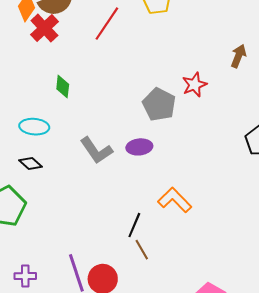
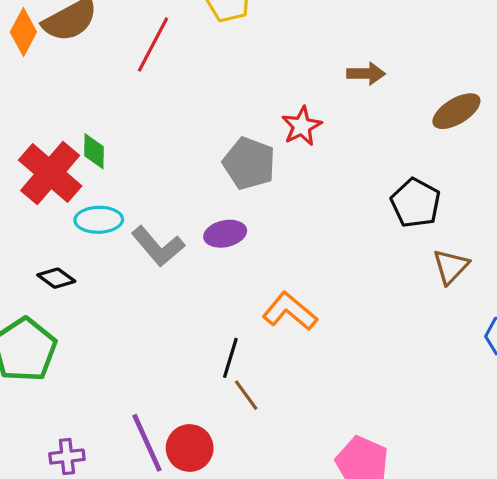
red cross: (44, 28) -> (50, 173), moved, size x1.4
brown arrow: (238, 56) -> (366, 74), turned 75
cyan ellipse: (34, 127) -> (99, 220), moved

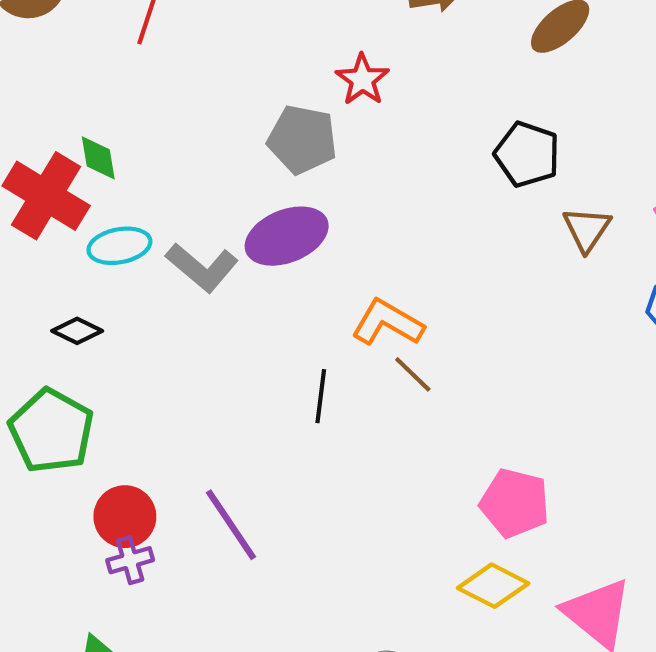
purple ellipse: (225, 234) -> (287, 236), size x1.5
brown line: (246, 395) -> (413, 374), moved
red circle: (190, 448) -> (125, 517), moved

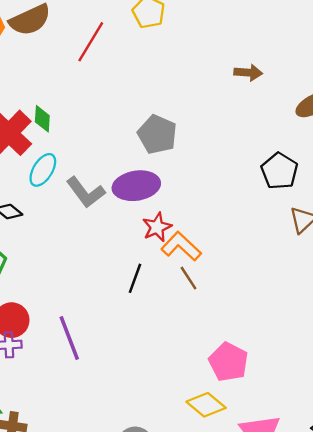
red star: (362, 80) -> (157, 227), moved
cyan ellipse: (119, 246) -> (43, 170), turned -60

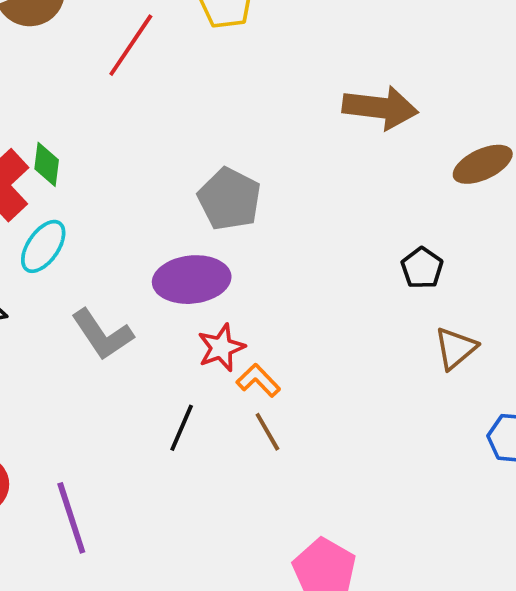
brown arrow: (248, 73) -> (380, 108), size x1.6
black pentagon: (279, 171) -> (422, 268), size x0.7
gray L-shape: (86, 192) -> (102, 335), moved
orange L-shape: (181, 246) -> (258, 380), size x0.7

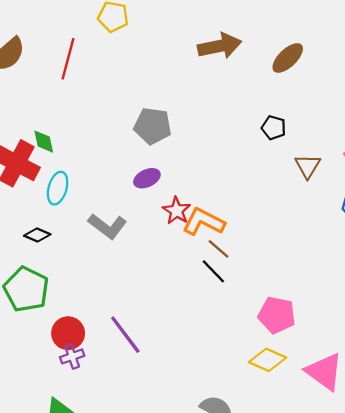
purple ellipse: (192, 280) -> (147, 178), size x0.6
orange L-shape: (258, 380) -> (204, 222), size x1.6
black line: (182, 428) -> (213, 271), moved, turned -48

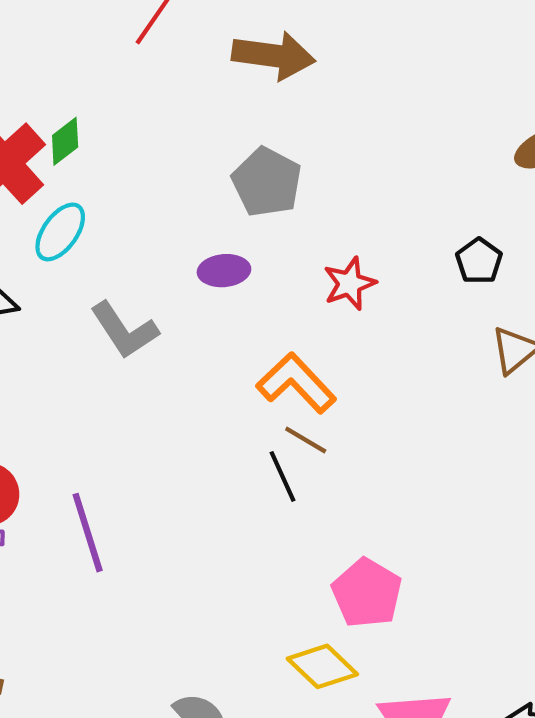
brown arrow: (220, 46) -> (273, 56), moved
green diamond: (44, 142) -> (65, 141), turned 45
red star: (177, 211) -> (349, 284), moved
brown line: (219, 249) -> (306, 440), turned -30

